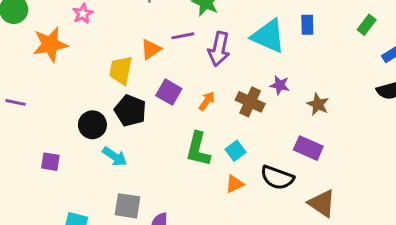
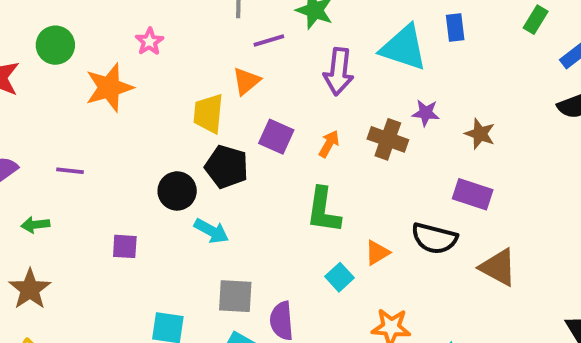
purple line: (183, 36) -> (269, 41), moved
cyan square: (236, 151) -> (339, 277), moved

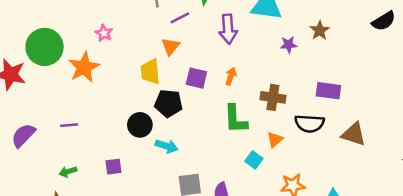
green circle: (55, 45) -> (45, 47), size x1.5
brown star: (480, 134) -> (320, 30), moved, turned 30
brown cross: (388, 139) -> (273, 97), moved
green arrow: (35, 225) -> (68, 172), moved

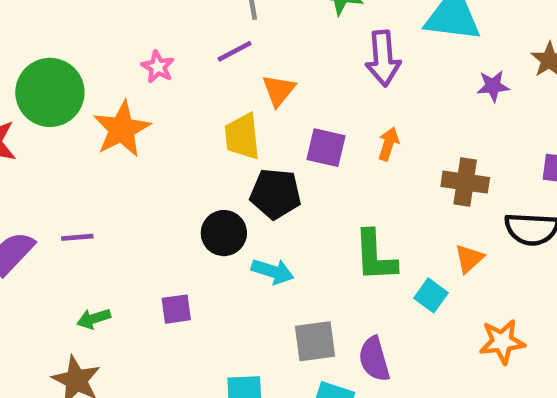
purple line: (180, 18) -> (235, 51), moved
green L-shape: (235, 119) -> (375, 256), moved
purple line: (69, 125) -> (77, 237), moved

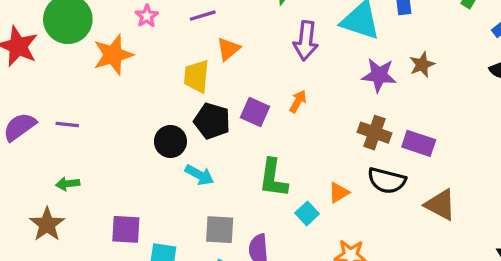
purple star: (493, 86) -> (379, 75), size x1.5
purple square: (326, 148) -> (255, 112), moved
brown cross: (465, 182) -> (375, 133), moved
purple square: (176, 309) -> (126, 229), moved, size x1.4

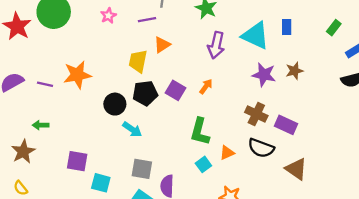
orange star: (113, 55) -> (77, 75), moved
black pentagon: (212, 121) -> (145, 93), turned -30
green L-shape: (273, 178) -> (200, 132), moved

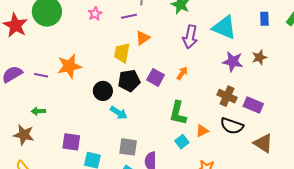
blue rectangle: (287, 27) -> (264, 19), moved
brown star: (23, 152) -> (24, 135), turned -30

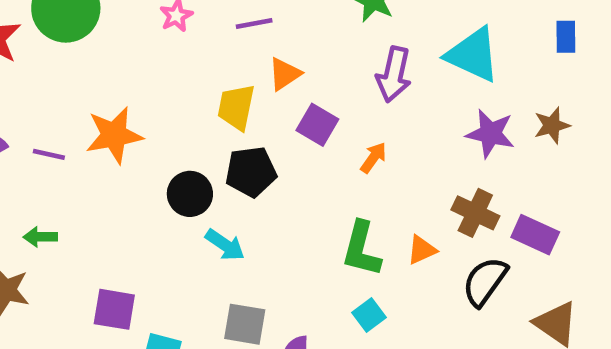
purple square: (156, 77) -> (317, 125), moved
black semicircle: (232, 126) -> (485, 281), turned 105
orange triangle: (202, 131) -> (422, 250), moved

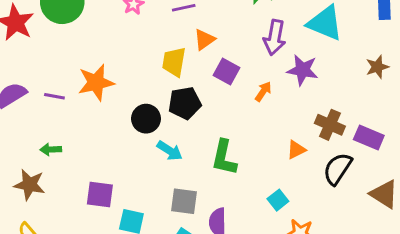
purple star: (490, 134) -> (303, 70), moved
green L-shape: (361, 249) -> (224, 158), moved
cyan square: (369, 315) -> (278, 200), moved

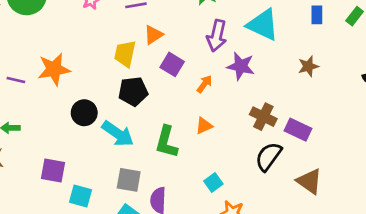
black circle: (146, 119) -> (84, 113), moved
orange triangle: (296, 150) -> (204, 126), moved
cyan arrow: (170, 151) -> (118, 134), size x1.4

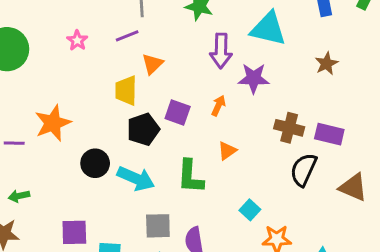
purple square: (172, 64) -> (178, 112), moved

